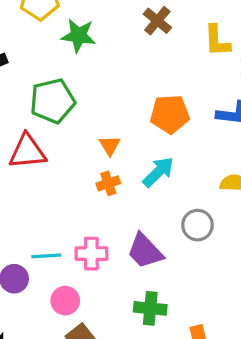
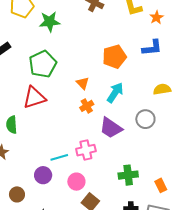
purple trapezoid: (145, 251) -> (111, 128), moved

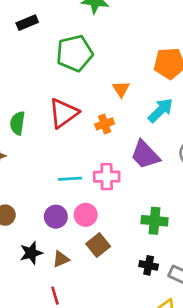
red triangle: (34, 98) -> (63, 113), moved, turned -30
orange cross: (87, 106) -> (105, 124), moved
purple circle: (43, 175) -> (56, 217), moved

